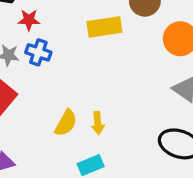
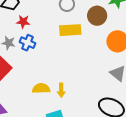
yellow semicircle: (66, 123) -> (41, 88), turned -126

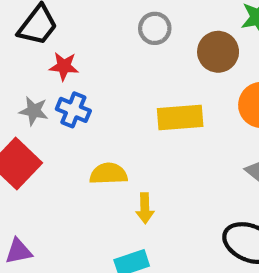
yellow rectangle: (70, 30) -> (180, 118), moved
yellow semicircle: (41, 88) -> (108, 174), moved

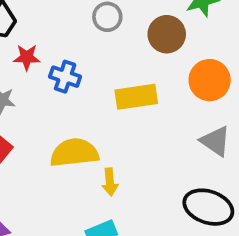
blue cross: (73, 110) -> (65, 77), moved
yellow semicircle: (108, 174) -> (74, 153), size x1.4

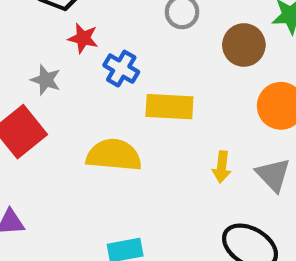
yellow rectangle: (136, 97) -> (169, 107), moved
yellow arrow: (110, 182) -> (222, 167), moved

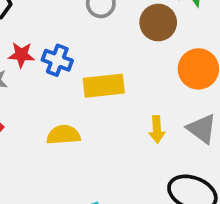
red star: (83, 38) -> (21, 55), moved
yellow semicircle: (114, 155) -> (63, 135), size x0.7

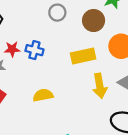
yellow rectangle: (104, 86) -> (83, 56), moved
yellow arrow: (157, 129) -> (100, 86), size x1.5

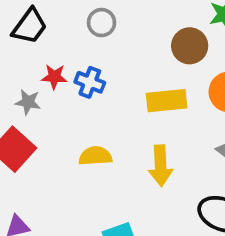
gray circle: (57, 13) -> (102, 23), moved
yellow arrow: (100, 86) -> (161, 166), moved

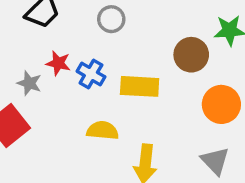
yellow rectangle: (167, 101) -> (140, 86), moved
yellow semicircle: (95, 156) -> (103, 131), moved

